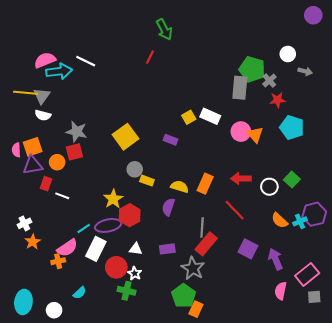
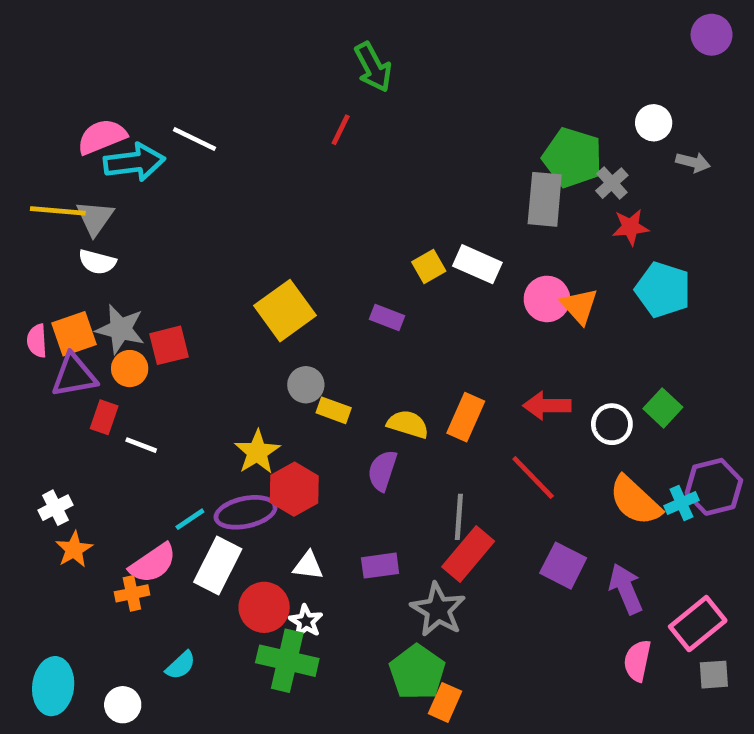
gray star: (77, 132) -> (120, 329), moved
orange semicircle: (280, 220) -> (635, 501), size x1.4
green cross: (127, 291) -> (287, 661), size x1.4

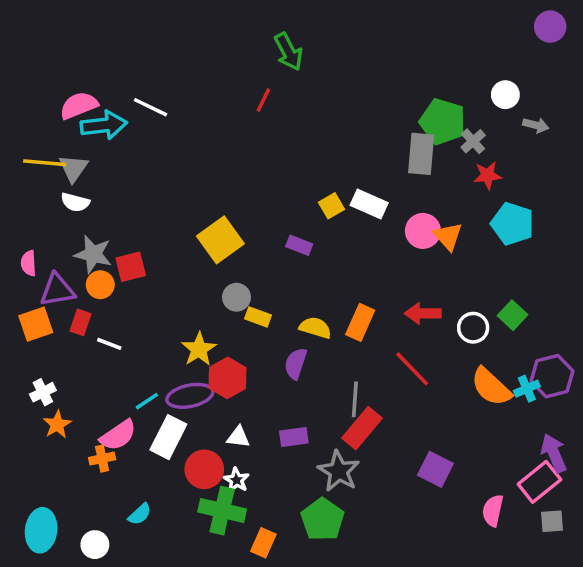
orange square: (74, 334) -> (36, 324), moved
purple square: (563, 566) -> (435, 469), moved
purple arrow: (626, 589) -> (554, 453), moved
orange rectangle: (445, 702) -> (263, 543), moved

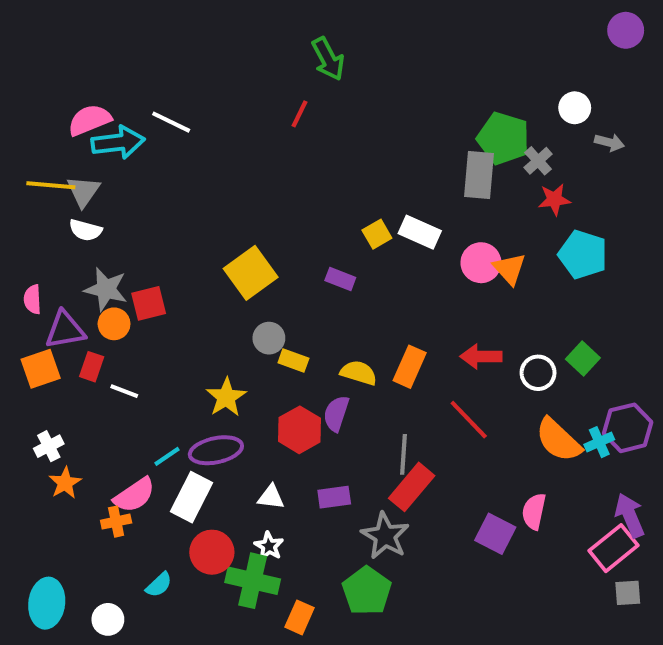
red hexagon: (228, 378) -> (300, 430), moved
red circle: (204, 469) -> (212, 552), moved
pink semicircle: (493, 511) -> (534, 511), moved

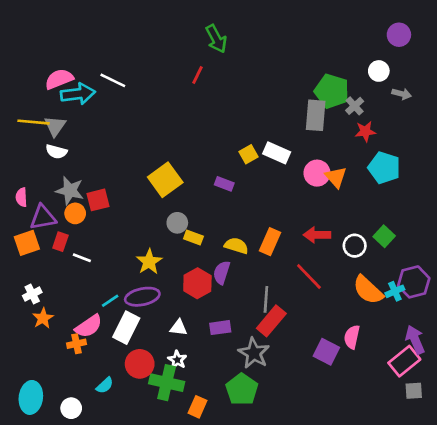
purple circle: (626, 30) -> (399, 35), moved

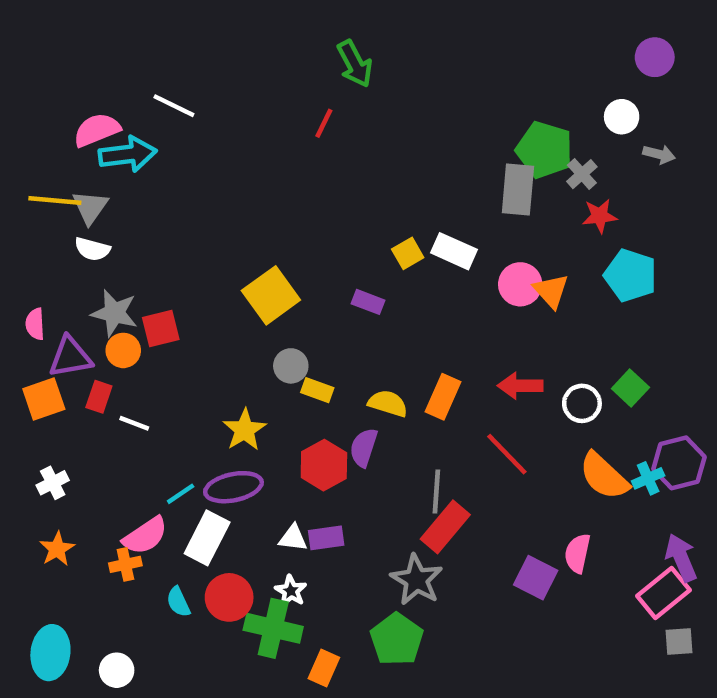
white line: (113, 80) -> (174, 106), moved
orange star: (43, 318) -> (57, 549), moved
purple rectangle: (220, 328) -> (326, 538), moved
cyan semicircle: (105, 385) -> (178, 602), moved, turned 108

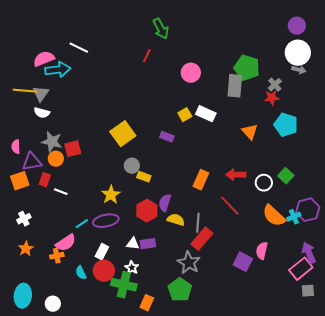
white circle: (622, 117) -> (298, 53), moved, size x1.6
gray cross: (582, 174) -> (275, 85), moved
pink circle: (520, 284) -> (191, 73), moved
yellow semicircle: (388, 403) -> (176, 220), moved
white rectangle: (207, 538) -> (102, 252), moved, size x0.7

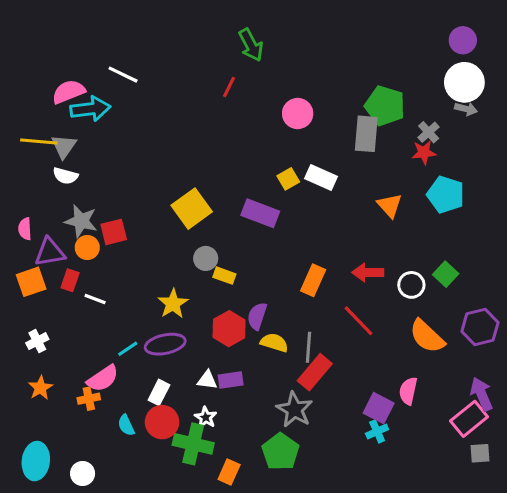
purple rectangle: (167, 137) -> (260, 213), size x1.6
cyan cross: (294, 217) -> (377, 431), moved

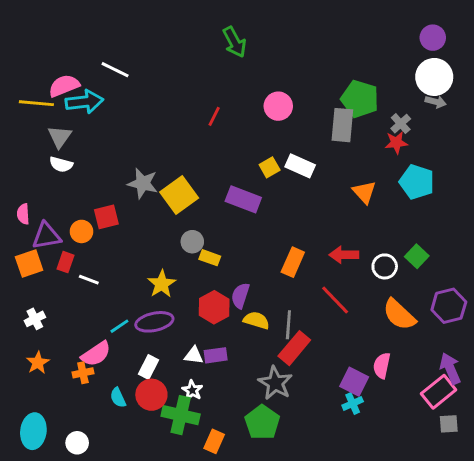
red line: (229, 87) -> (214, 116), moved
yellow line: (39, 142) -> (36, 103), moved
gray star: (81, 221) -> (143, 183), moved

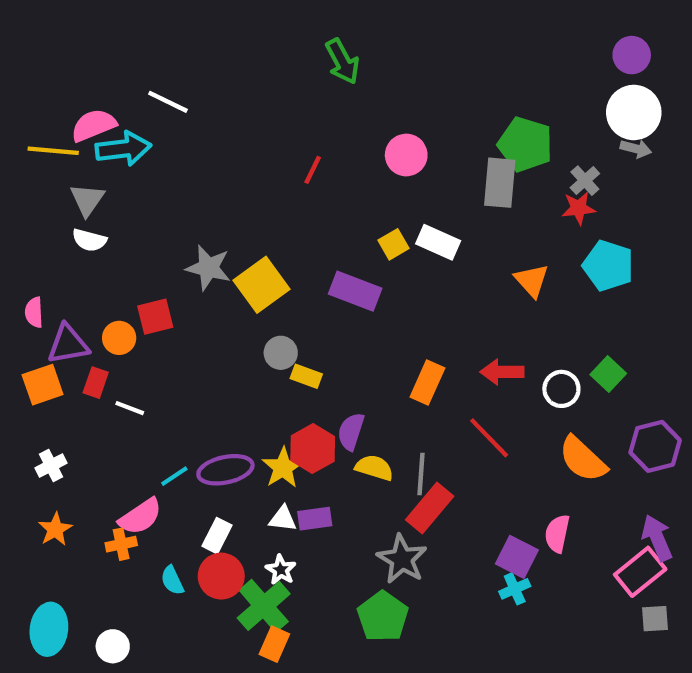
yellow star: (162, 284) -> (283, 468), moved
green cross: (181, 415) -> (264, 606), turned 36
orange rectangle: (214, 441) -> (274, 644), moved

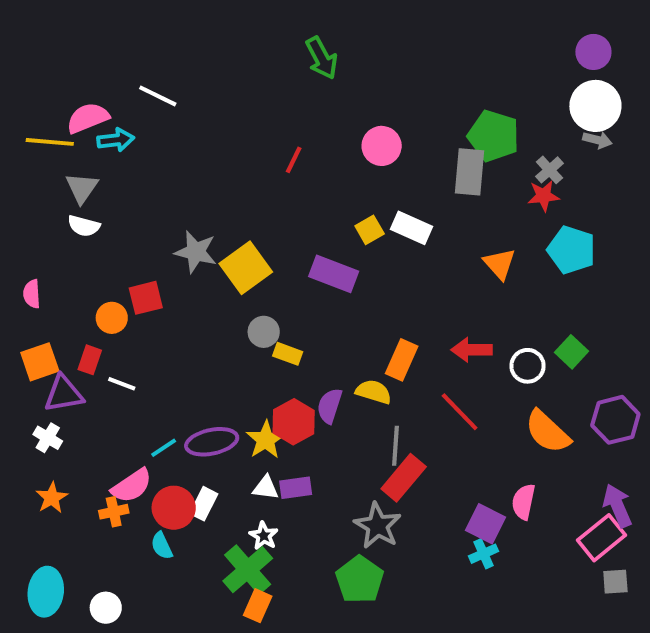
cyan arrow: (123, 149) -> (116, 140), size x0.7
purple triangle: (68, 344) -> (64, 394), moved
white cross: (51, 466) -> (48, 438), turned -32
yellow semicircle: (374, 468) -> (374, 392), moved
red circle: (221, 576) -> (174, 508), moved

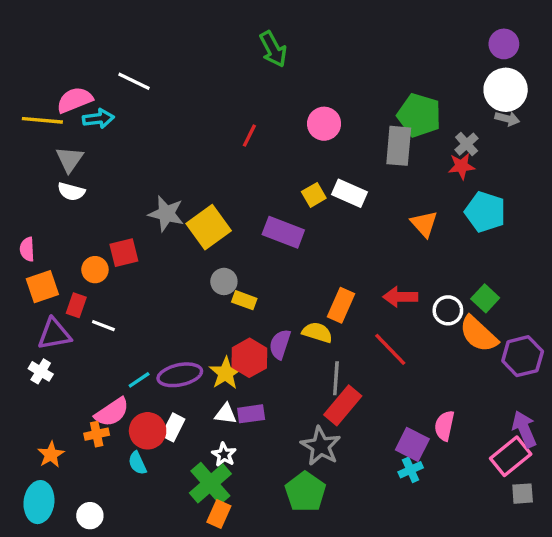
orange square: (40, 362) -> (42, 287), moved
orange semicircle: (547, 432) -> (478, 334), moved
orange star: (52, 498) -> (51, 455), moved

